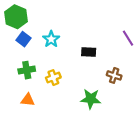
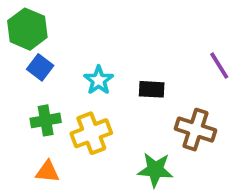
cyan star: (51, 39) -> (99, 80), moved
brown cross: (114, 75) -> (195, 130), size x1.5
yellow cross: (53, 78) -> (91, 133), size x1.5

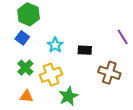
green hexagon: (27, 29) -> (28, 14), moved
green cross: (46, 120) -> (25, 68), turned -35
green star: (155, 170) -> (68, 96), moved, turned -30

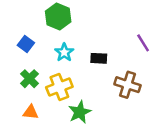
green hexagon: (28, 14) -> (58, 16), moved

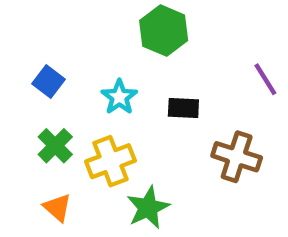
green hexagon: (58, 16) -> (164, 31), moved
orange triangle: (31, 112) -> (57, 208), turned 35

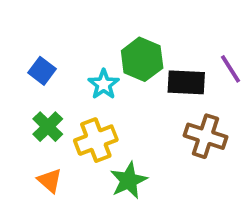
green hexagon: (164, 31) -> (142, 59), moved
black rectangle: (183, 108) -> (186, 82), moved, size x1.4

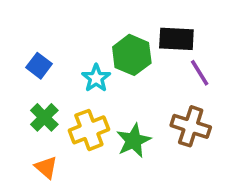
purple line: (231, 69) -> (200, 73), moved
black rectangle: (186, 82) -> (176, 39), moved
green star: (129, 180) -> (134, 141), moved

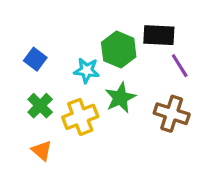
cyan star: (96, 78) -> (87, 70), turned -30
green star: (134, 141) -> (120, 98), moved

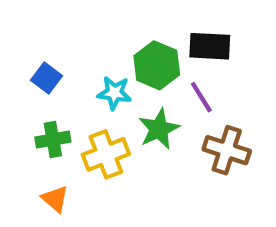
purple line: (180, 66) -> (201, 97), moved
green cross: (40, 106) -> (53, 140), turned 35

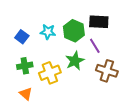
cyan star: (114, 93) -> (48, 32), moved

